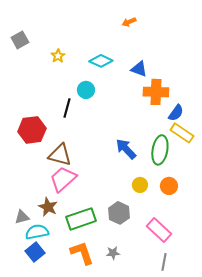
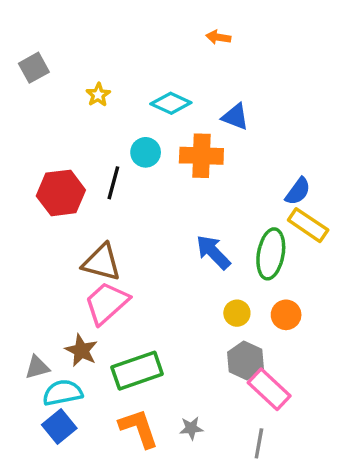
orange arrow: (129, 22) -> (218, 37), turned 32
orange cross: (156, 92) -> (201, 156), moved
red hexagon: (32, 130) -> (61, 193), moved
gray hexagon: (119, 213) -> (245, 361), moved
gray line: (164, 262) -> (259, 443), moved

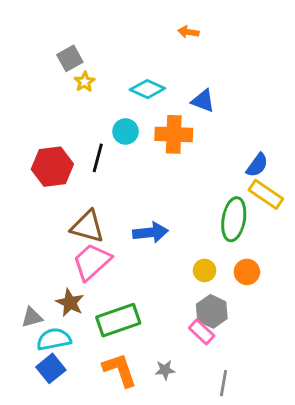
gray square: (34, 68) -> (70, 58), moved
blue arrow: (213, 252) -> (150, 232), moved, turned 128
pink rectangle: (269, 389) -> (202, 332), moved, size x0.7

